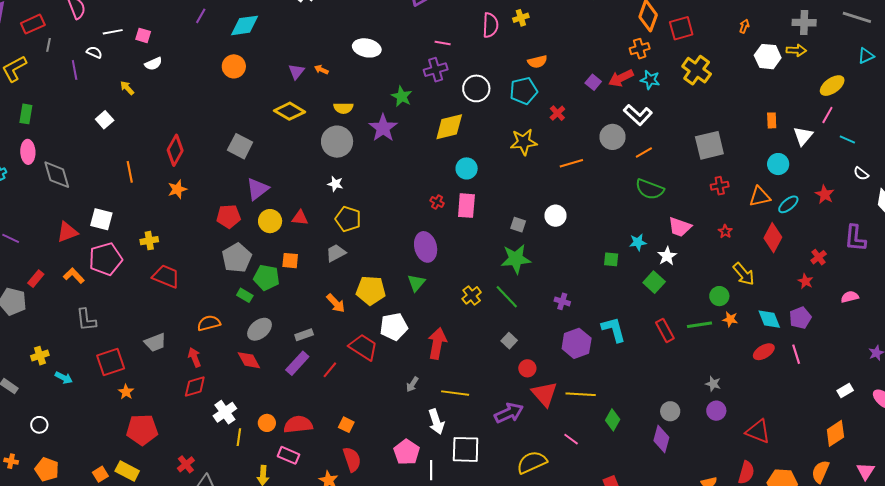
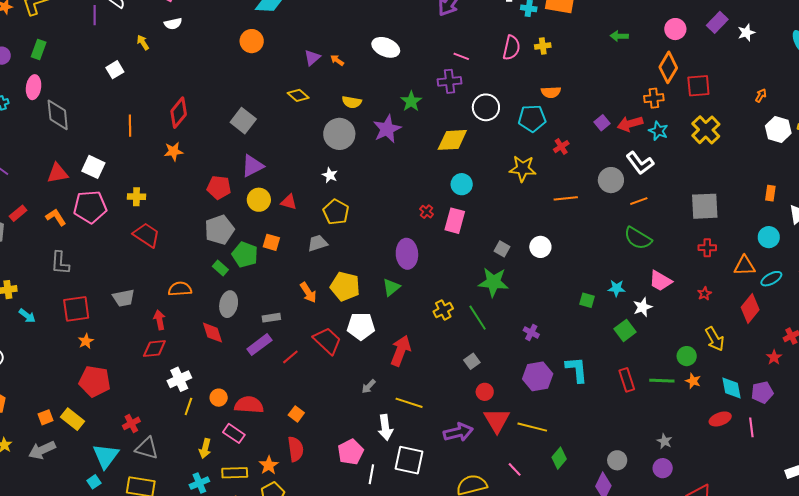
yellow diamond: (289, 111) -> (298, 95), size x0.7
gray ellipse: (260, 329) -> (229, 304), turned -50

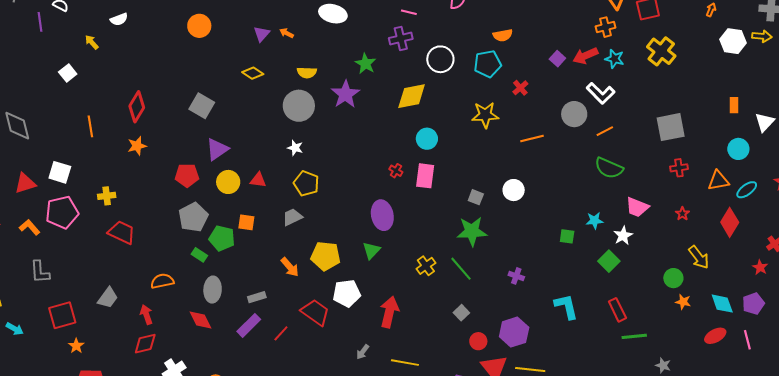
gray trapezoid: (124, 298) -> (108, 298), turned -35
purple hexagon: (538, 376) -> (514, 332), moved
green line: (662, 381) -> (634, 336), moved

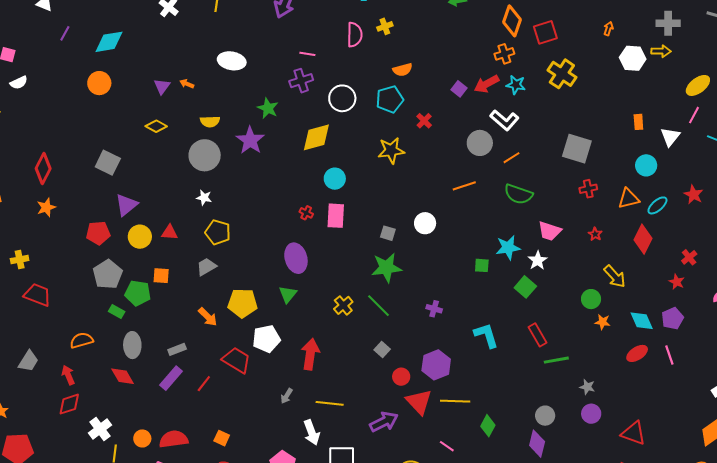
gray square: (671, 127) -> (577, 149), turned 32
orange line: (532, 138) -> (464, 186), moved
cyan star: (595, 220) -> (508, 248), size x1.4

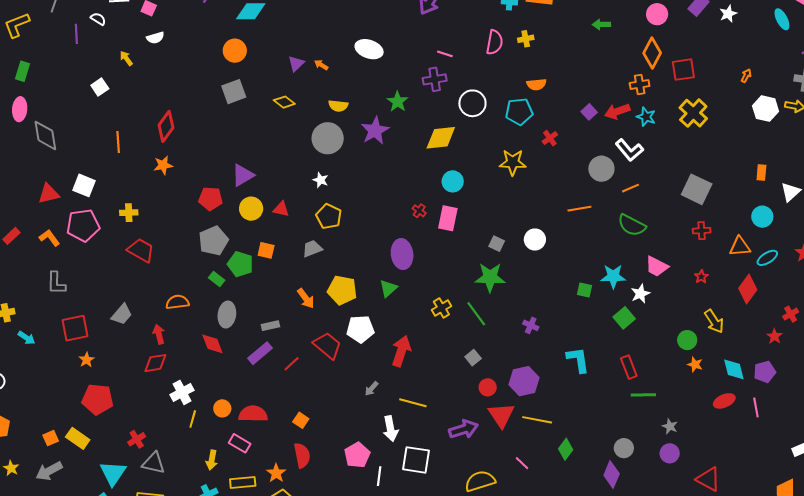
gray square: (108, 163) -> (234, 92), moved, turned 35

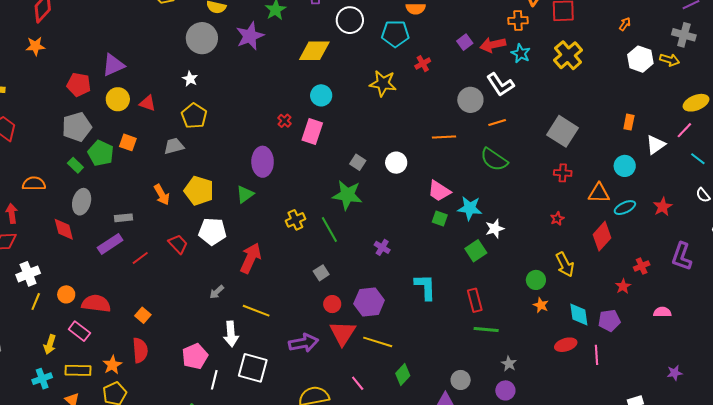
pink trapezoid: (657, 266) -> (439, 191), moved
red trapezoid: (327, 345) -> (178, 244), size x0.7

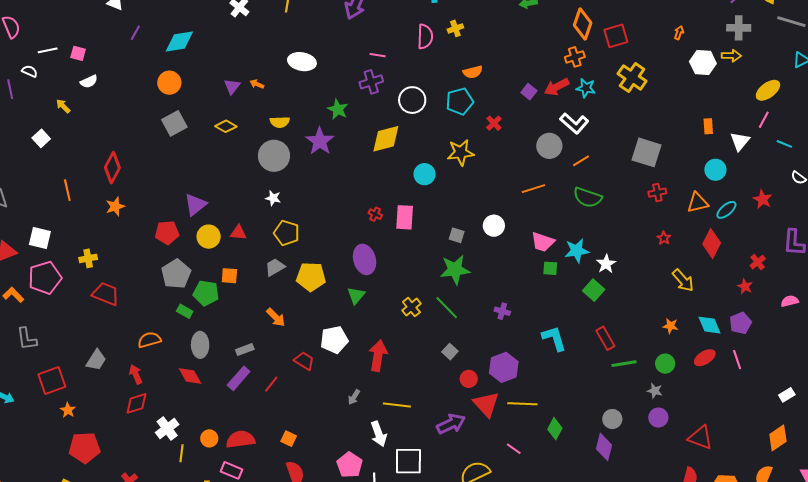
cyan circle: (321, 95) -> (425, 174), moved
yellow pentagon: (199, 191) -> (311, 277), moved
green circle: (536, 280) -> (665, 364), moved

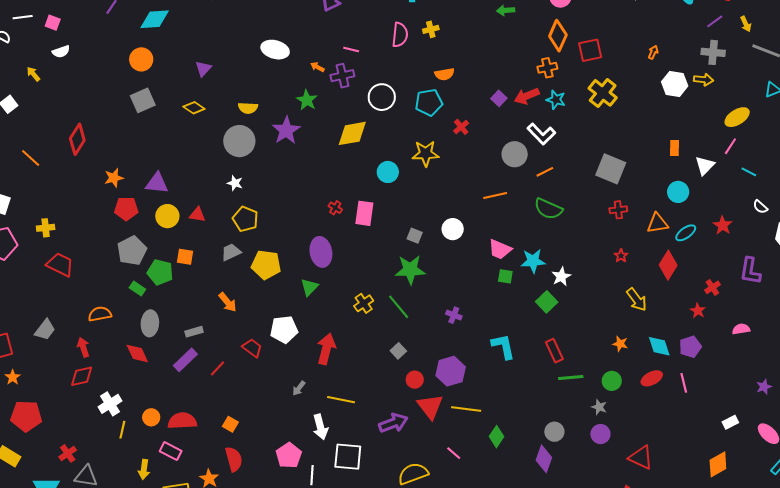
orange arrow: (257, 84) -> (317, 67), moved
orange line: (67, 190) -> (31, 158), turned -40
purple triangle: (195, 205) -> (157, 183), turned 40
orange star: (115, 207) -> (114, 178), moved

